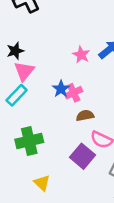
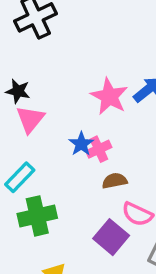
black star: (15, 51) -> (18, 91), turned 30
pink star: (81, 55) -> (109, 96), size x1.5
cyan rectangle: (17, 95) -> (20, 177), moved

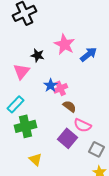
black star: (18, 91) -> (38, 55), moved
pink star: (109, 96) -> (64, 44), moved
brown semicircle: (115, 181) -> (70, 106), turned 48

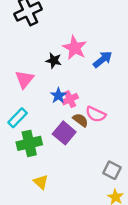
black star: (38, 55) -> (54, 61), moved
pink semicircle: (82, 125) -> (96, 114), moved
purple square: (68, 138) -> (64, 133), moved

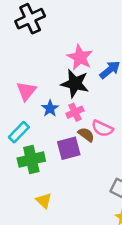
black star: (54, 61) -> (75, 83), moved, size x1.6
blue star: (58, 96) -> (50, 108), moved
purple square: (64, 133) -> (69, 148), turned 35

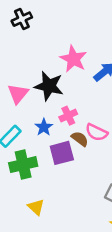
black cross: (30, 19) -> (22, 19), size x0.7
black star: (75, 83) -> (49, 86), moved
blue star: (50, 108) -> (44, 127), moved

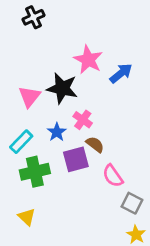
pink cross: (68, 116) -> (83, 120), turned -30
pink semicircle: (97, 132) -> (113, 176), moved, turned 30
yellow triangle: (36, 207) -> (27, 217), moved

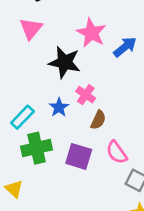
pink triangle: (29, 97) -> (31, 29), moved
brown semicircle: (95, 144) -> (98, 120), turned 78
purple square: (76, 159) -> (79, 156), moved, turned 32
yellow triangle: (27, 217) -> (14, 189), moved

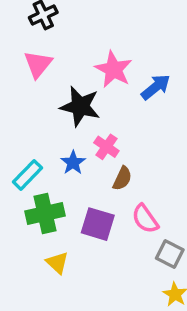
yellow triangle: (14, 189) -> (57, 263), moved

